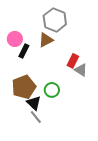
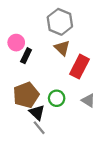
brown triangle: (46, 40) -> (62, 48), moved, turned -49
red rectangle: (73, 61) -> (80, 67), size x1.5
gray triangle: (81, 70) -> (88, 100), moved

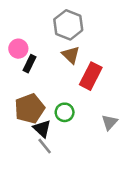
gray triangle: (88, 100) -> (110, 122), moved, turned 40

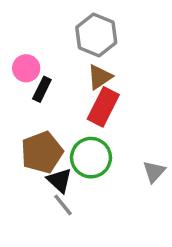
brown triangle: (71, 55) -> (100, 77), turned 42
red rectangle: (91, 76) -> (103, 107), moved
green circle: (65, 112) -> (91, 158), size x1.5

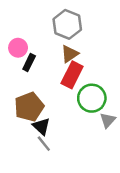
green circle: (91, 158) -> (92, 98), moved

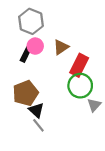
gray hexagon: (67, 24) -> (31, 21), moved
pink circle: (18, 48) -> (35, 46), moved
red rectangle: (72, 75) -> (79, 65), moved

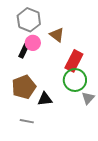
brown triangle: (61, 47) -> (57, 35), moved, turned -49
black triangle: (36, 110) -> (45, 99), moved, turned -49
gray line: (38, 125) -> (27, 121), moved, turned -40

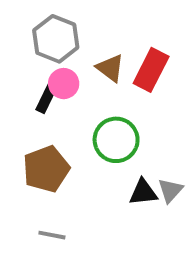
red rectangle: (74, 61) -> (151, 70), moved
green circle: (75, 80) -> (116, 140), moved
black triangle: (45, 99) -> (143, 192), moved

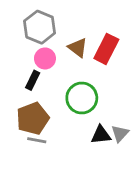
black rectangle: (46, 99) -> (33, 80), moved
gray line: (52, 235) -> (37, 140), moved

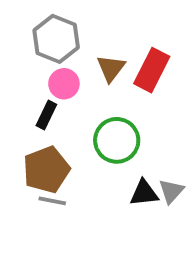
brown triangle: (78, 48) -> (111, 68), turned 30

